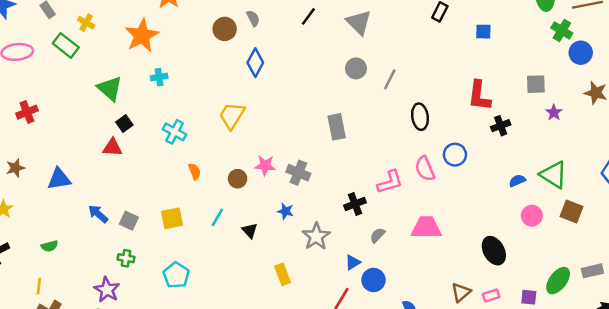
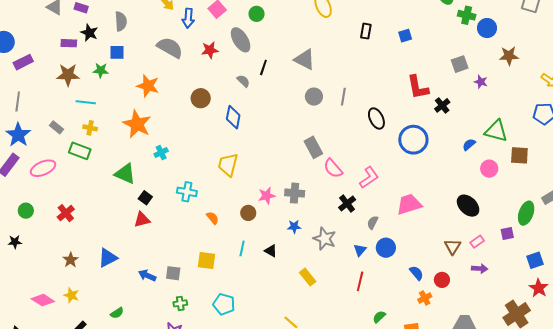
gray semicircle: (253, 18) -> (243, 81), moved
blue circle: (455, 155) -> (413, 140), size x1.5
pink semicircle: (425, 169) -> (333, 168), moved
yellow square: (172, 218) -> (207, 260), turned 36
blue circle: (374, 280) -> (386, 248), moved

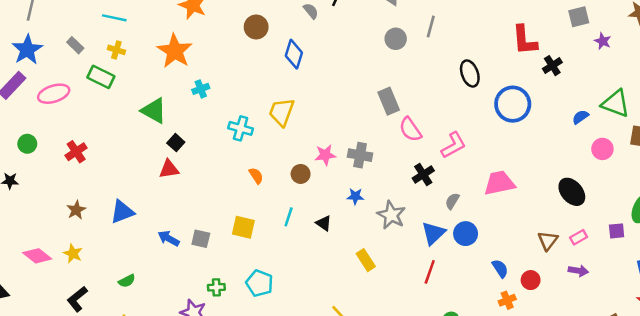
gray line: (343, 97) -> (431, 27), moved
cyan cross: (187, 192) -> (241, 128), moved
blue triangle: (360, 250) -> (433, 233), size x1.5
green cross: (180, 303) -> (216, 287), moved

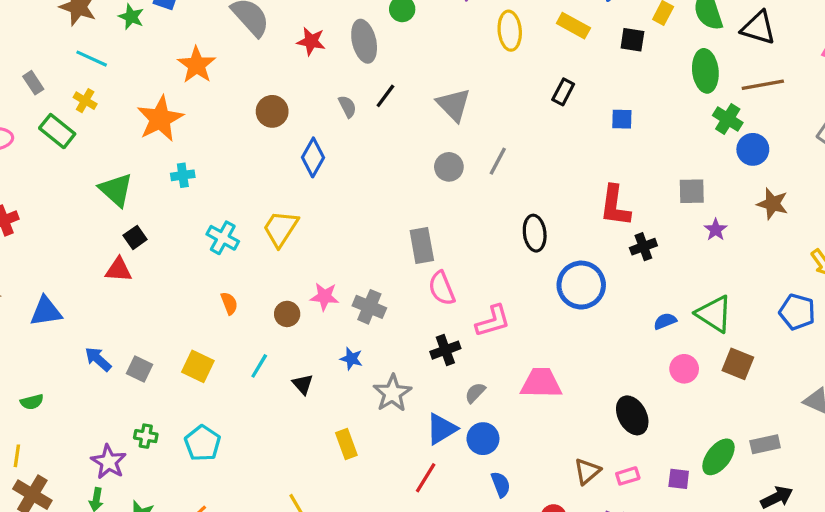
blue semicircle: (500, 268) -> (501, 484), moved

